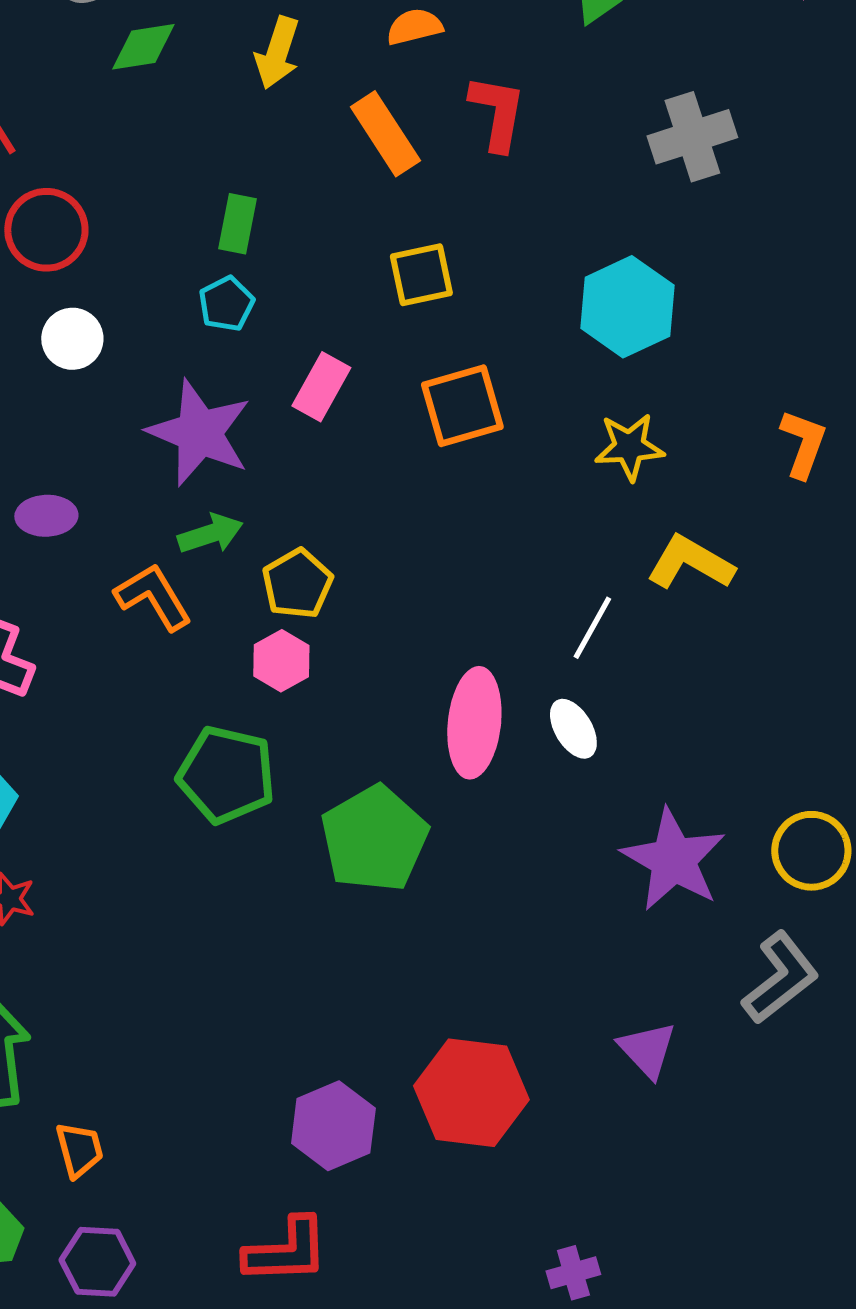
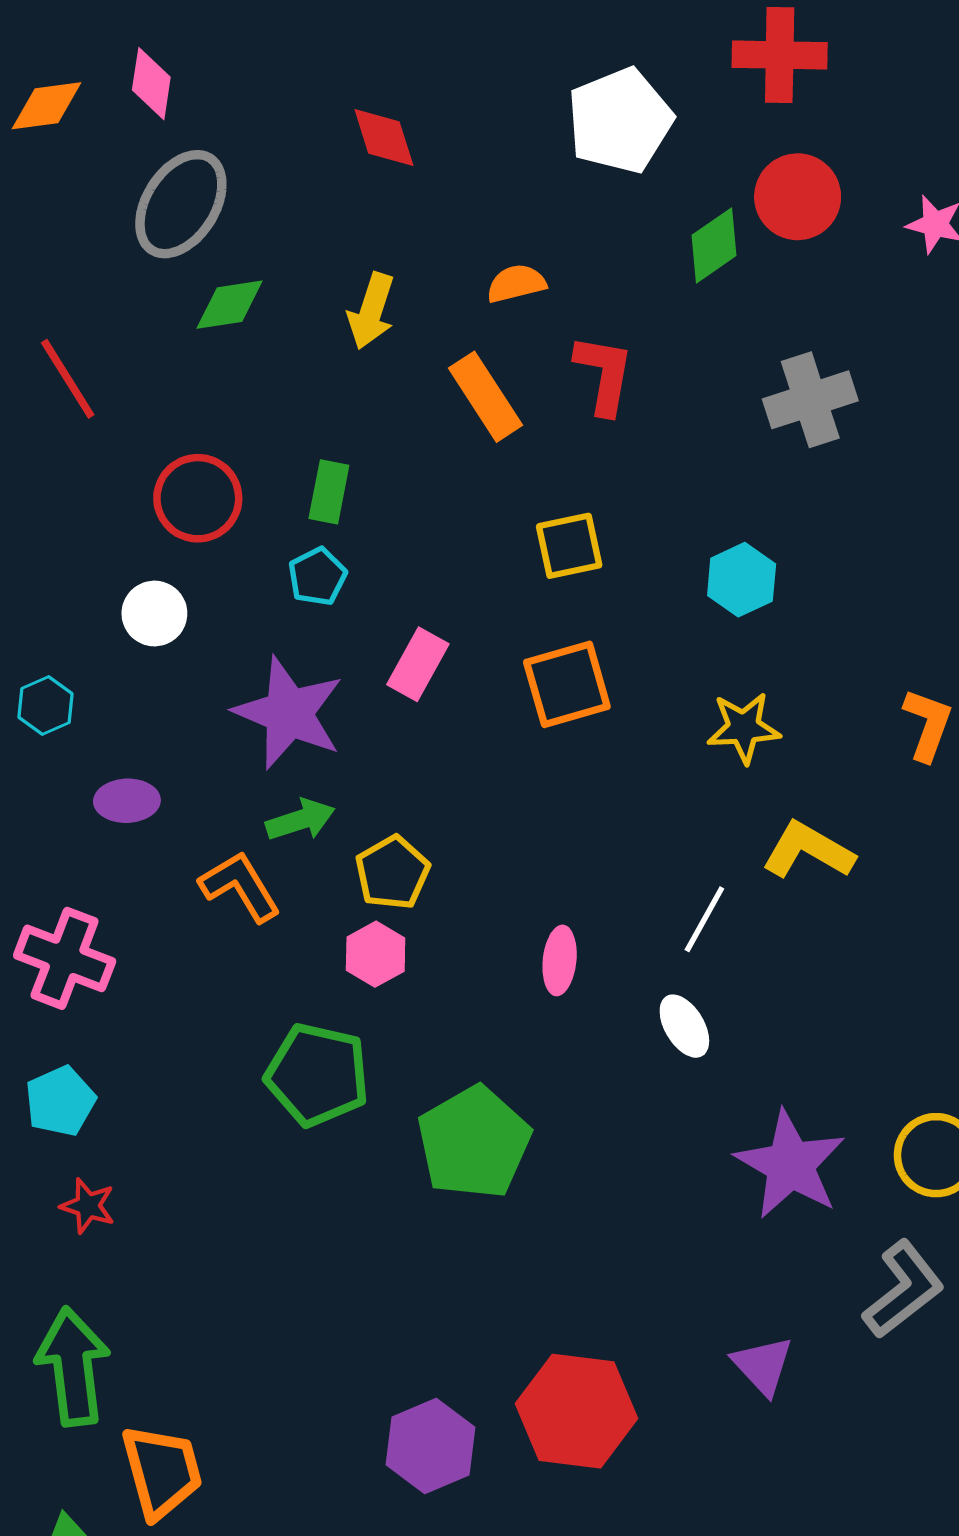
red circle: (46, 230) -> (198, 498), moved
yellow square: (421, 275) -> (569, 546), moved
cyan hexagon: (627, 307) -> (742, 580), size x0.7
pink ellipse: (474, 723) -> (560, 960), moved, size x0.6
orange trapezoid: (79, 1150) -> (162, 1471), size x1.6

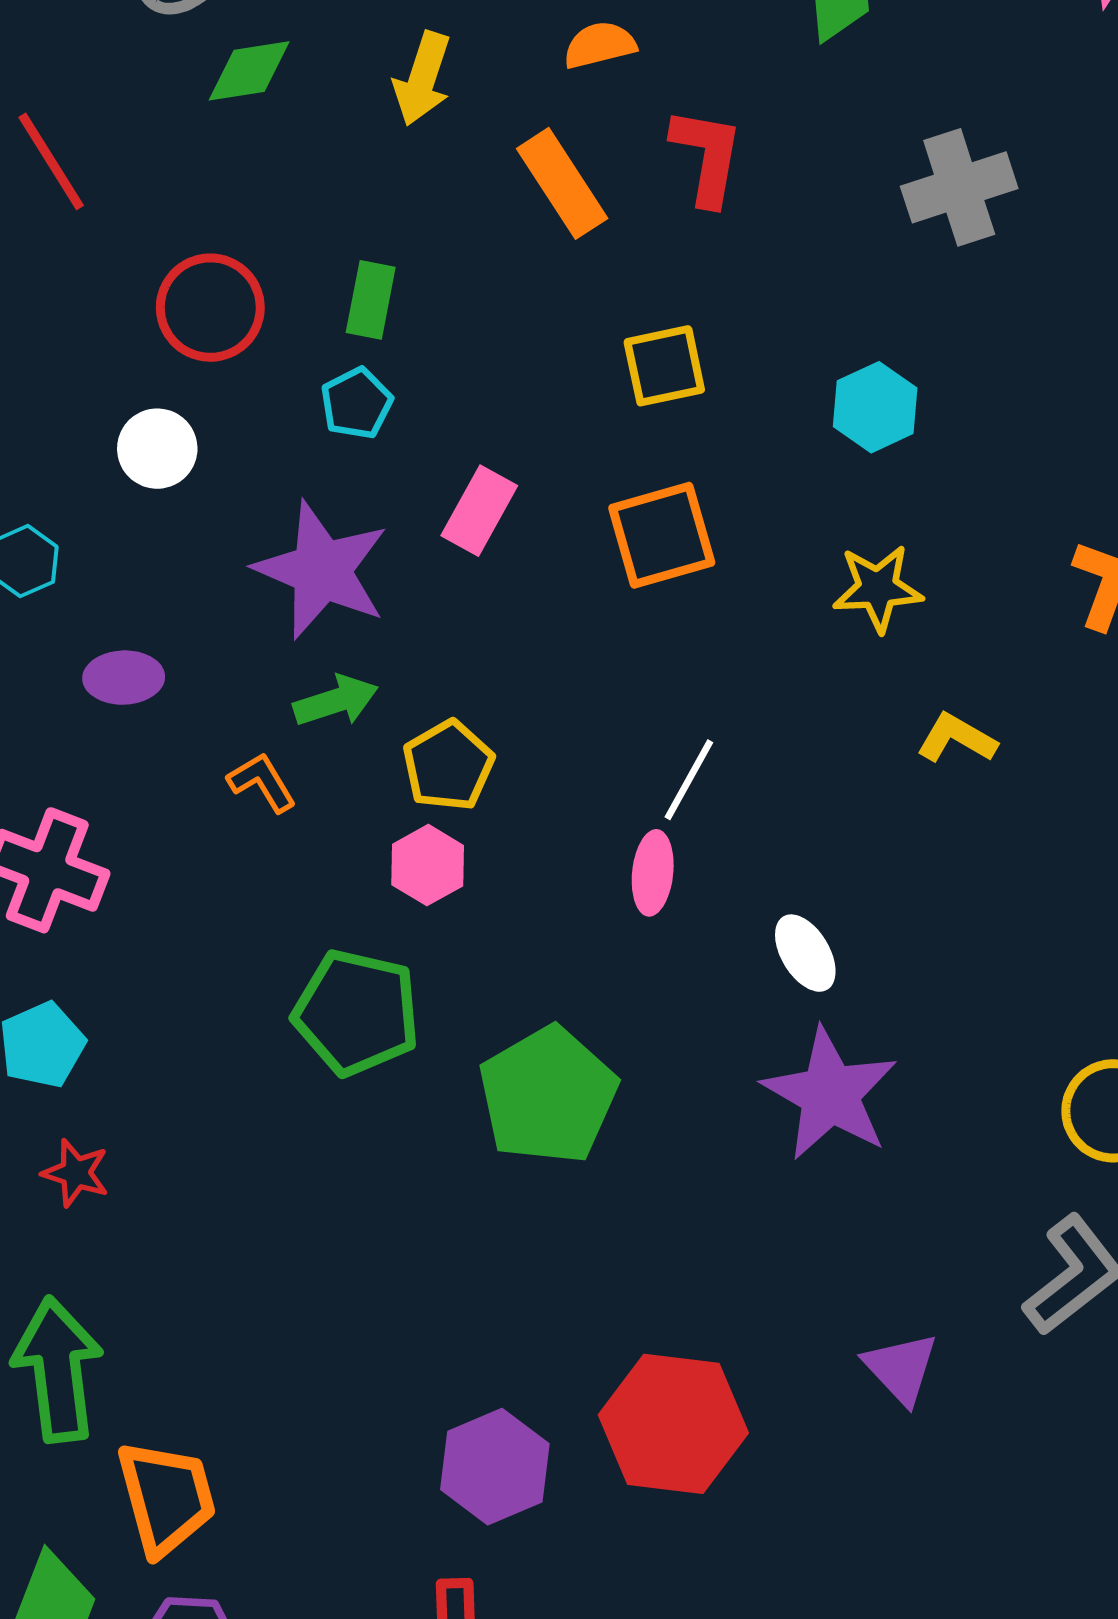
yellow L-shape: (808, 850) -> (957, 738), size x0.7
orange L-shape: (240, 886) -> (262, 782), size x0.7
white line: (704, 919) -> (689, 780), moved
purple star: (790, 1165) -> (830, 1094), moved

